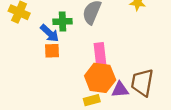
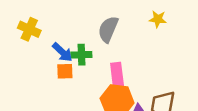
green cross: (62, 22) -> (81, 55), moved

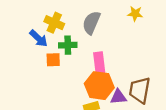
yellow cross: (29, 29) -> (54, 23), moved
blue arrow: (62, 52) -> (39, 38), moved

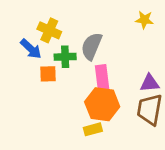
gray semicircle: (91, 23) -> (92, 46), moved
purple triangle: (118, 97) -> (150, 83), moved

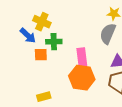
gray semicircle: (92, 46) -> (108, 34), moved
yellow rectangle: (93, 129) -> (44, 97), moved

